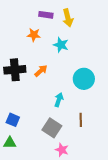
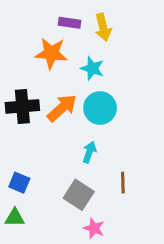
orange star: (34, 35) -> (51, 53), size x1.5
orange arrow: (41, 71) -> (62, 108), size x1.5
cyan circle: (84, 79) -> (100, 108), moved

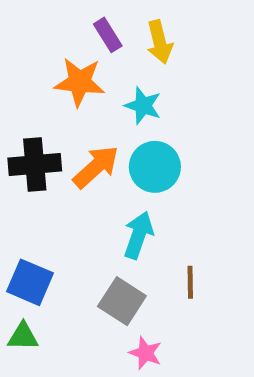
purple rectangle: (70, 23) -> (108, 35), turned 50
cyan arrow: (89, 152) -> (138, 235), size x1.4
blue square: (19, 183) -> (30, 282), size x1.4

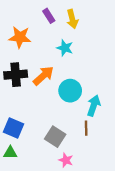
orange star: (79, 82) -> (20, 37), moved
cyan circle: (155, 167) -> (70, 91), moved
cyan arrow: (138, 235) -> (94, 106), moved

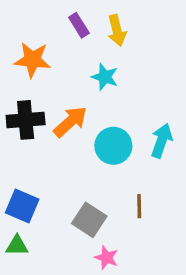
cyan arrow: (94, 106) -> (162, 141), moved

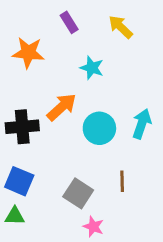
yellow arrow: (117, 30) -> (121, 27), moved, turned 148
black cross: (26, 120) -> (22, 127), moved

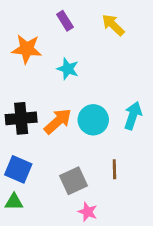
cyan star: (92, 68) -> (68, 69), moved
orange arrow: (62, 107) -> (58, 121), moved
gray square: (78, 193) -> (73, 181), turned 32

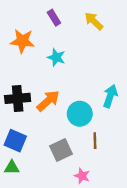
cyan circle: (93, 120) -> (80, 114), moved
pink star: (88, 212) -> (82, 176), moved

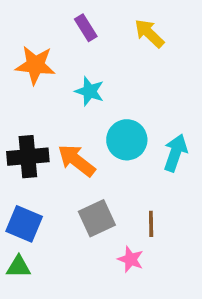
orange arrow: (48, 101) -> (76, 160), turned -100
cyan circle: (80, 114) -> (127, 140), moved
gray square: (61, 150) -> (97, 218), moved
pink star: (82, 176) -> (131, 259), moved

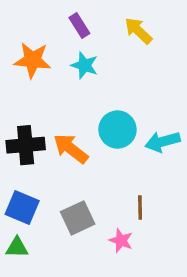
cyan star: (89, 91) -> (85, 65), moved
cyan arrow: (175, 153) -> (163, 142), turned -124
gray square: (97, 218) -> (78, 218), moved

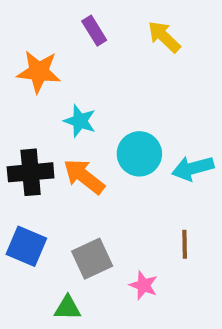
cyan star: (85, 65) -> (80, 121), moved
brown line: (140, 208) -> (185, 244), moved
green triangle: (17, 247) -> (68, 308), moved

